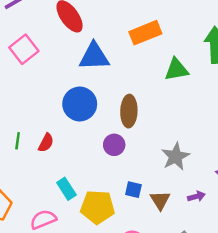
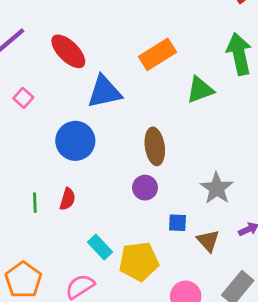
pink square: (24, 49) -> (23, 98), size x0.6
blue circle: (80, 104) -> (75, 141), moved
blue square: (133, 190) -> (178, 223), moved

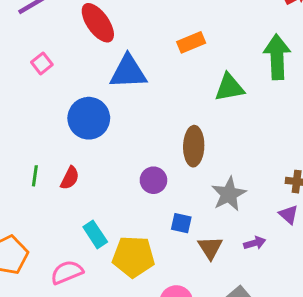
orange rectangle: (158, 54) -> (191, 42), size x0.7
brown ellipse: (155, 146) -> (194, 146), moved

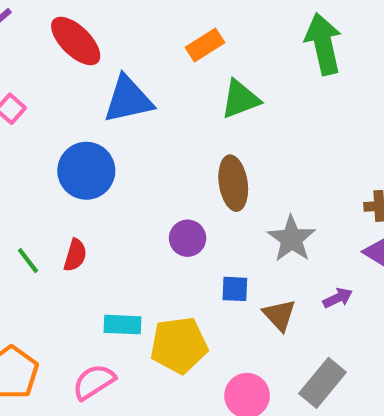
green triangle: (229, 87) -> (240, 99), moved
green line: (35, 176) -> (28, 261), turned -35
cyan rectangle: (95, 234) -> (123, 325), turned -44

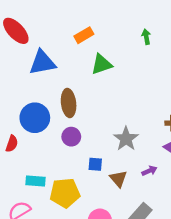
green arrow: (323, 44) -> (146, 37), size x0.5
blue circle: (86, 171) -> (35, 118), moved
brown ellipse: (233, 183) -> (69, 103), moved

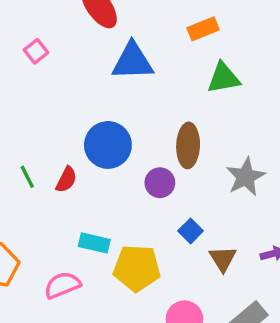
brown ellipse: (69, 103) -> (188, 145), moved
gray star: (126, 139) -> (246, 177), moved
blue square: (95, 164) -> (191, 231), turned 32

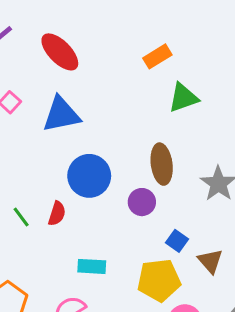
blue triangle: (133, 61) -> (61, 114), moved
yellow pentagon: (137, 268) -> (159, 280), moved

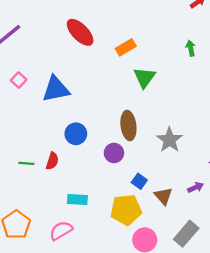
red ellipse: (60, 52) -> (80, 32), moved
green triangle: (183, 98) -> (144, 77), turned -35
blue circle: (89, 176) -> (76, 134), size x0.7
green line: (21, 217) -> (26, 163), turned -49

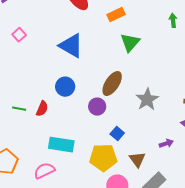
blue triangle: (56, 89) -> (71, 46), moved, turned 36
brown ellipse: (128, 126) -> (112, 83), turned 35
brown triangle: (163, 196) -> (137, 159), moved
cyan rectangle: (77, 200) -> (61, 145), size x1.4

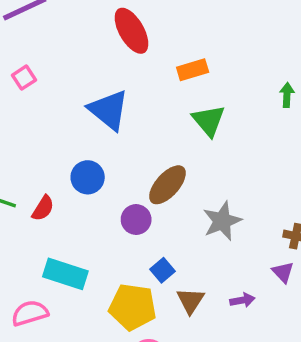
green triangle: (130, 42) -> (209, 121), turned -30
brown triangle: (137, 159) -> (191, 301), moved

